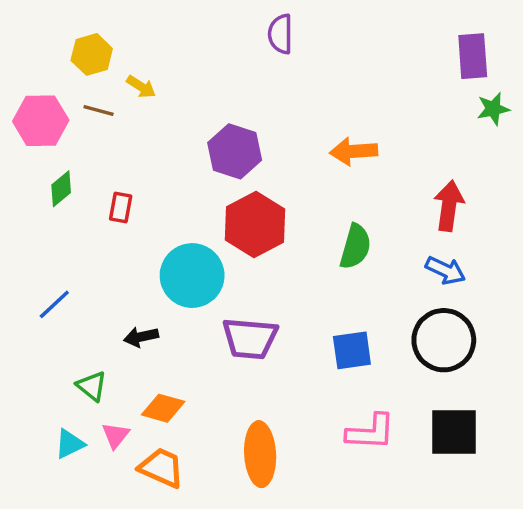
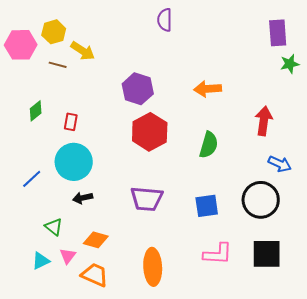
yellow arrow: (141, 87) -> (83, 51), size x1.4
pink hexagon: (41, 121) -> (21, 45), moved
blue arrow: (445, 270) -> (280, 164), moved
cyan circle: (192, 276) -> (74, 162), moved

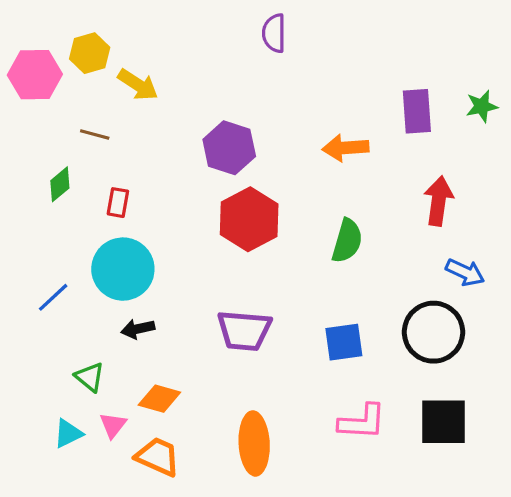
purple rectangle: (278, 33) -> (417, 111), moved
brown line: (58, 65) -> (95, 134), moved

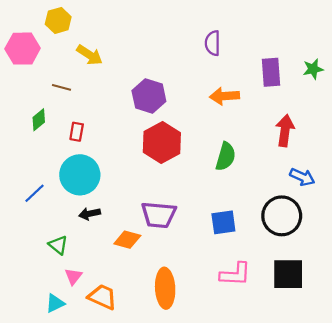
purple semicircle: (274, 33) -> (213, 43), moved
yellow hexagon: (90, 53) -> (58, 20), moved
orange diamond: (159, 399) -> (127, 240), moved
cyan triangle: (68, 433) -> (55, 303), moved

